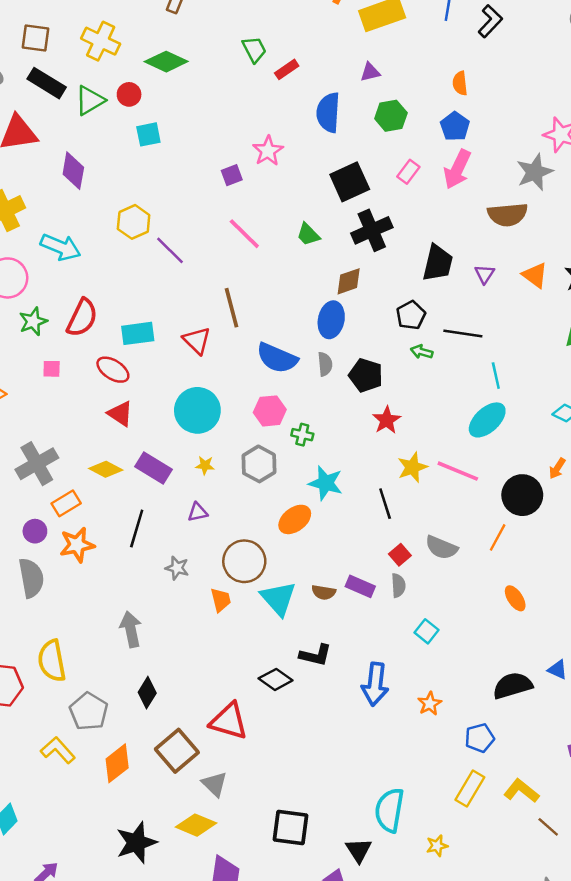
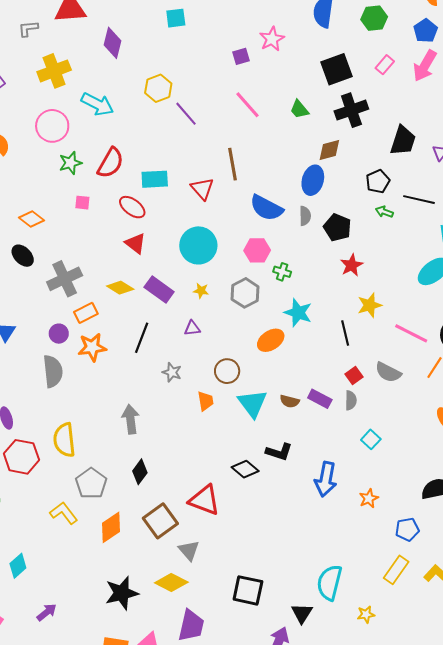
pink line: (458, 471) -> (411, 333), moved
brown circle: (244, 561) -> (227, 371), size x0.7

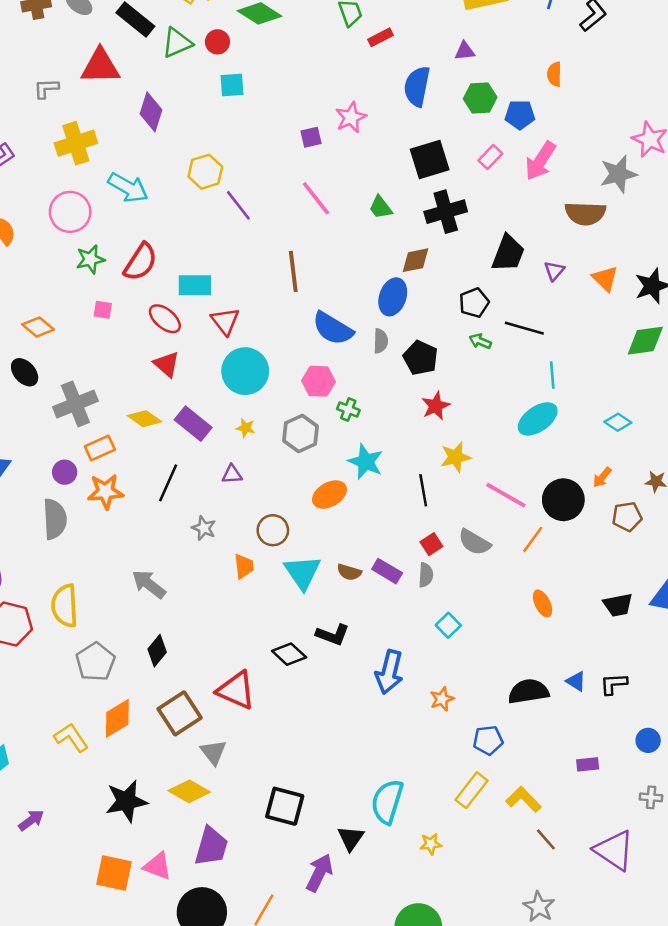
blue pentagon: (426, 31) -> (520, 115), moved, turned 30
red triangle: (202, 189) -> (225, 321), moved
gray arrow: (130, 419) -> (149, 584), turned -48
yellow L-shape: (64, 513) -> (71, 737), moved

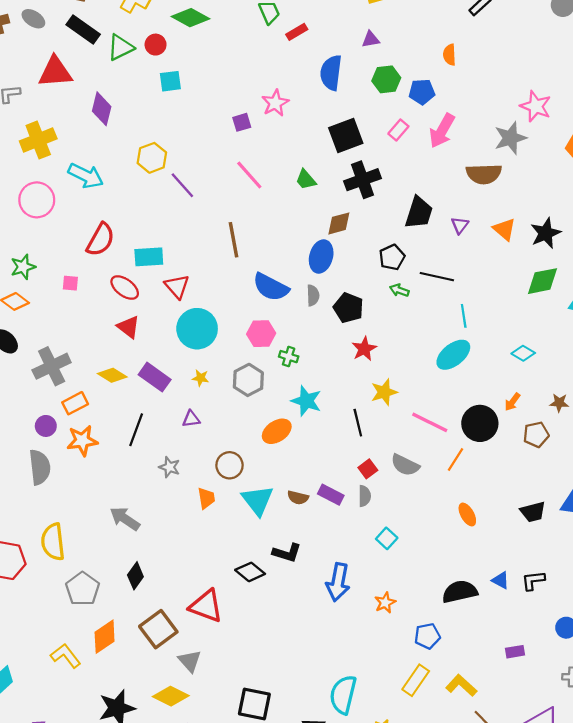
green star: (90, 259) -> (23, 267), moved

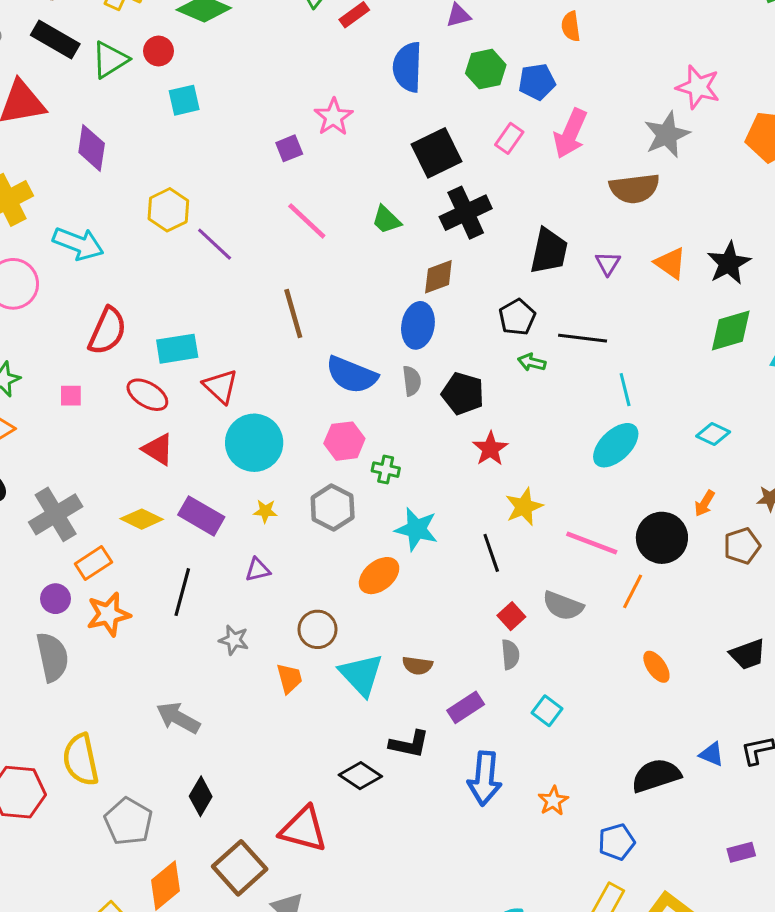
purple rectangle: (331, 495) -> (466, 707), moved, turned -55

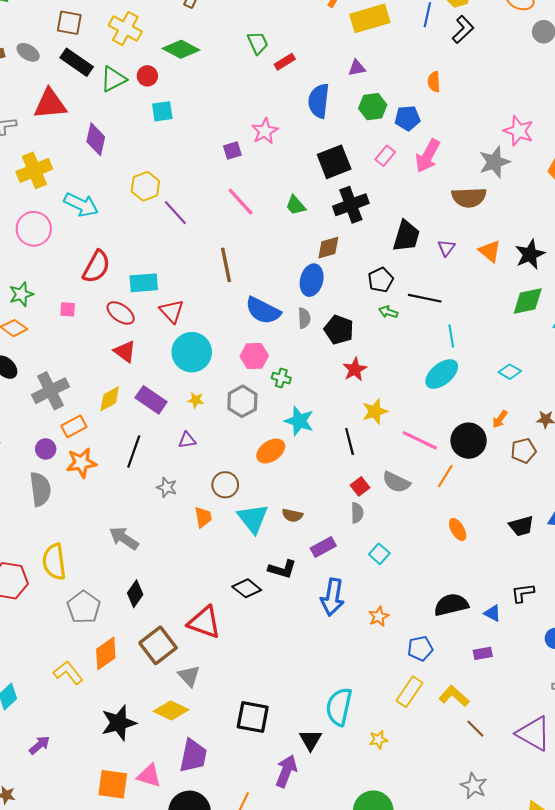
yellow diamond: (142, 519) -> (110, 399), turned -60
blue triangle: (712, 754) -> (492, 613), moved
purple rectangle: (741, 852) -> (483, 653), moved

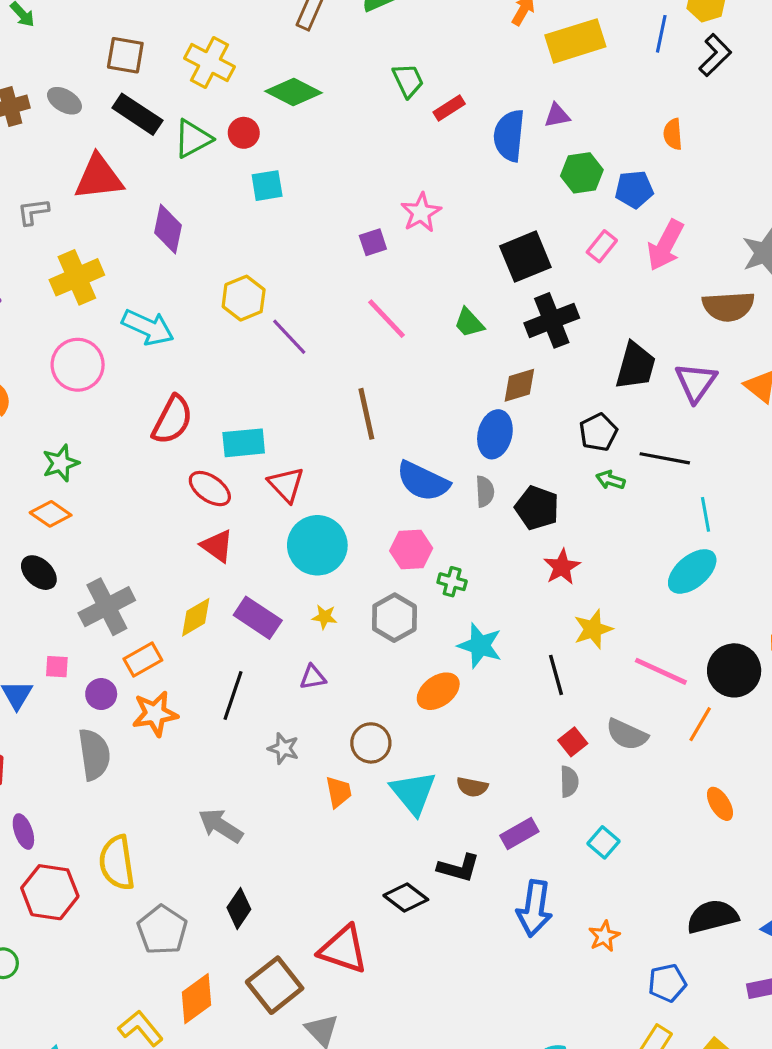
blue semicircle: (319, 101) -> (509, 136), moved
purple triangle: (446, 248) -> (696, 382), size x1.6
pink square: (68, 309) -> (57, 667), moved

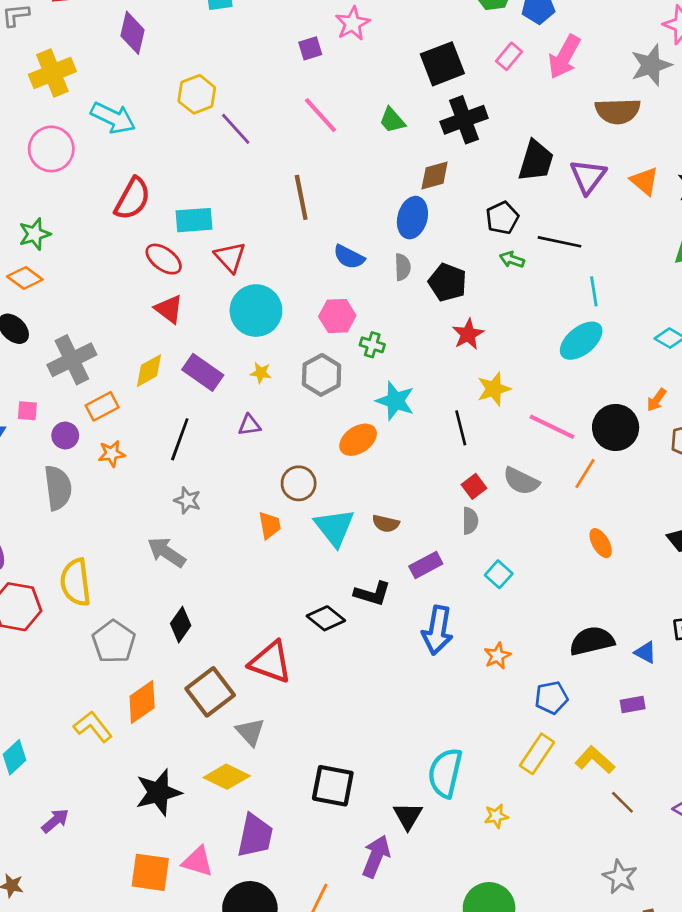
blue semicircle: (423, 481) -> (349, 257), size x0.7
orange star: (155, 714) -> (112, 454), size x0.7
gray star: (283, 748) -> (187, 500), moved

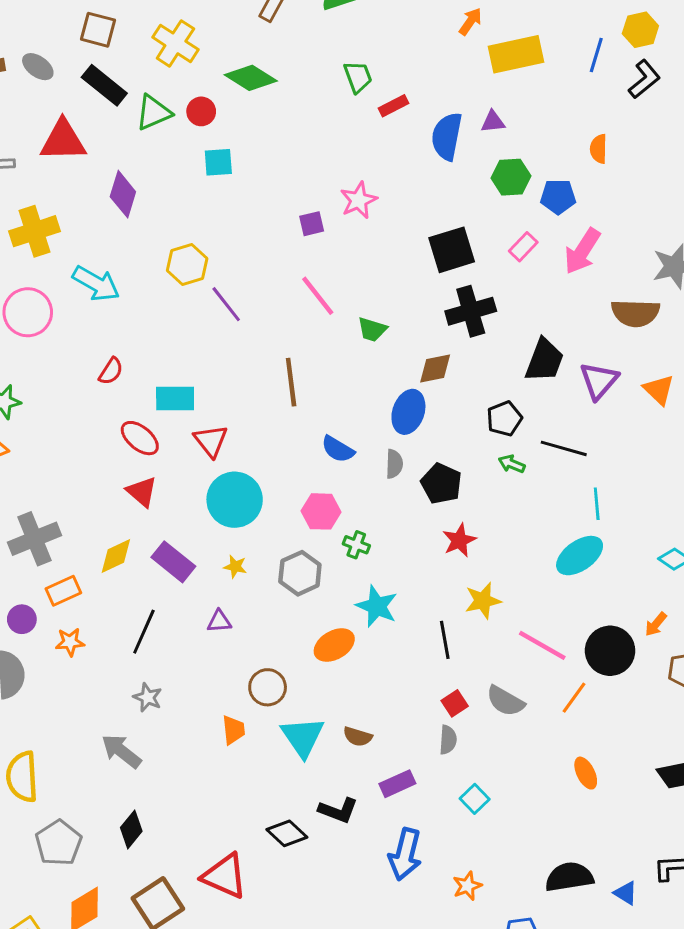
green trapezoid: (392, 120) -> (372, 329), moved, turned -36
red semicircle: (133, 199) -> (111, 371), size x0.6

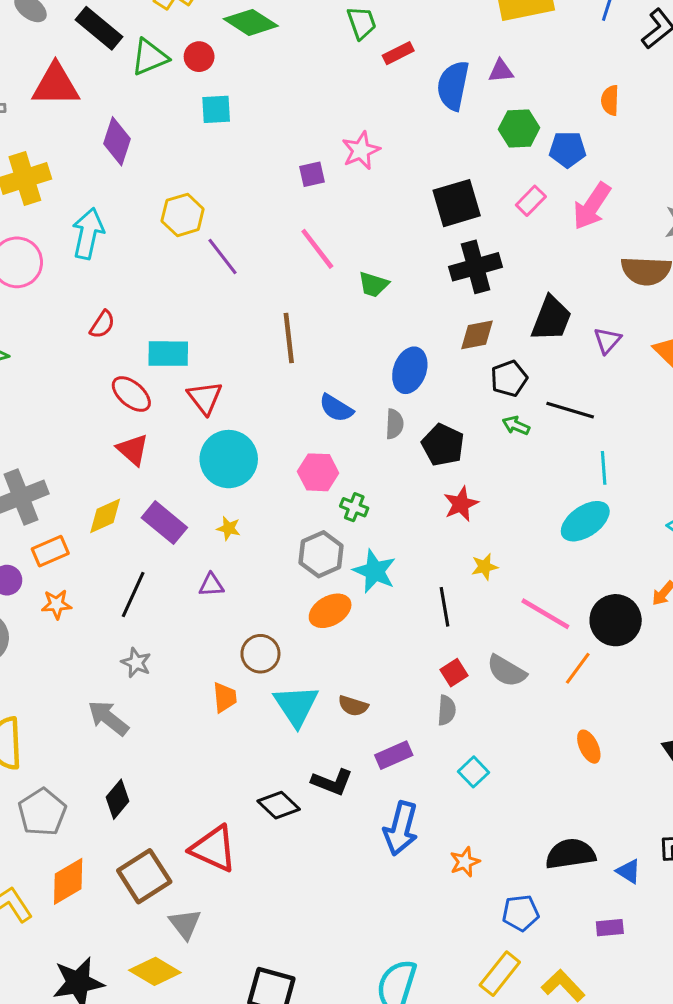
cyan arrow: (96, 284) -> (88, 233), turned -108
brown diamond: (435, 368) -> (477, 335), moved
purple triangle: (599, 381) -> (607, 340), size x0.7
gray hexagon: (300, 573) -> (321, 554), moved
yellow star: (483, 601) -> (485, 567), size x0.7

